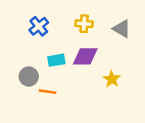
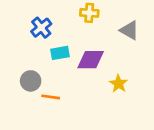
yellow cross: (84, 24) -> (89, 13), moved
cyan rectangle: (56, 60) -> (60, 53), moved

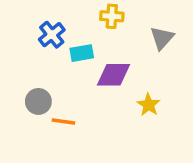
gray triangle: (129, 30) -> (162, 38), turned 42
cyan rectangle: (60, 53) -> (82, 53), moved

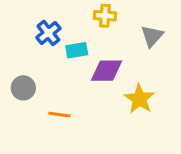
gray circle: (38, 101) -> (23, 88), moved
yellow star: (149, 105) -> (139, 99), size x1.4

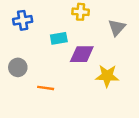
blue cross: (48, 33) -> (23, 20), moved, turned 30
yellow star: (139, 99) -> (107, 76), turned -30

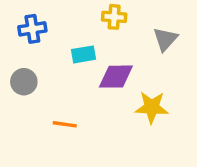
gray circle: (18, 67) -> (24, 82), moved

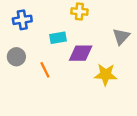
gray triangle: (165, 39) -> (121, 37), moved
orange line: (65, 124) -> (45, 70), moved, turned 56

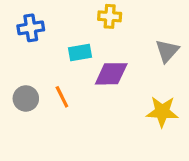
gray circle: (16, 57) -> (26, 98), moved
yellow star: (106, 75) -> (162, 112), moved

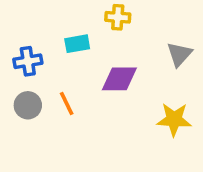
blue cross: (31, 28) -> (28, 61), moved
cyan rectangle: (80, 52) -> (77, 44), moved

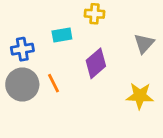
purple diamond: (119, 79) -> (96, 63), turned -40
gray circle: (28, 105) -> (22, 84), size x1.5

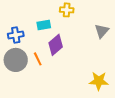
purple diamond: (96, 63) -> (56, 45), moved
yellow star: (140, 96) -> (99, 81), moved

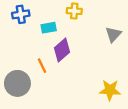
blue cross: (16, 35) -> (21, 14), moved
gray circle: (16, 60) -> (17, 83), moved

